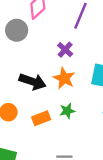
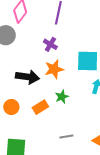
orange star: (64, 78) -> (54, 69), turned -30

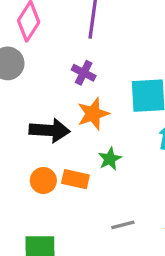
orange circle: (11, 107) -> (43, 181), moved
orange rectangle: (40, 107) -> (75, 179), turned 49

